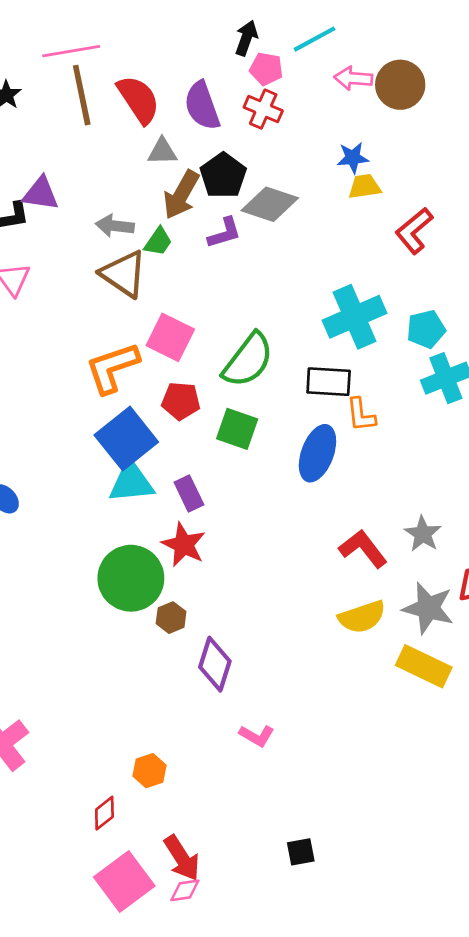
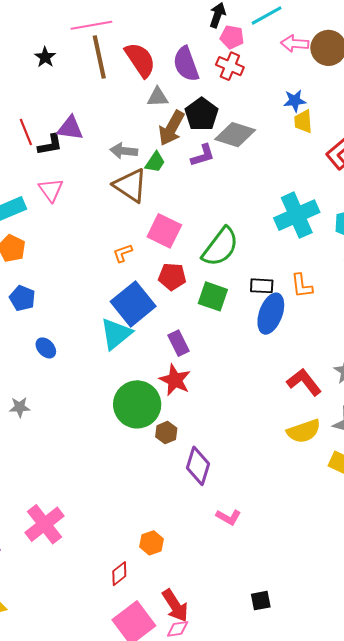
yellow trapezoid: (364, 186) -> (303, 121), turned -85
orange L-shape: (112, 368) -> (123, 253), size x0.5
black rectangle: (329, 382) -> (262, 286), moved, size x0.7
cyan triangle: (131, 482) -> (116, 334), moved, turned -33

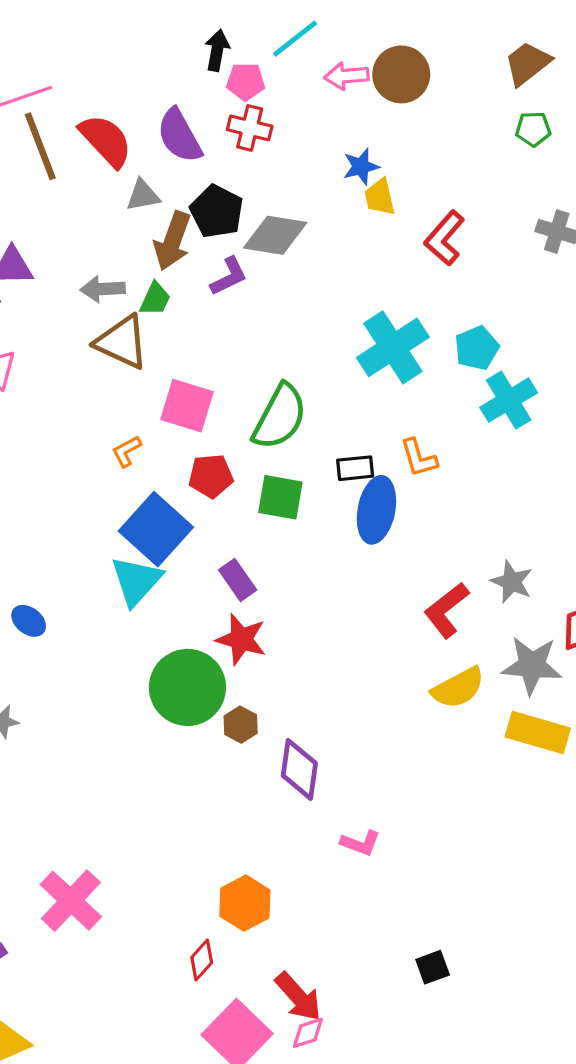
red L-shape: (304, 382) -> (446, 610), turned -81
orange hexagon: (152, 543) -> (245, 903), size x1.4

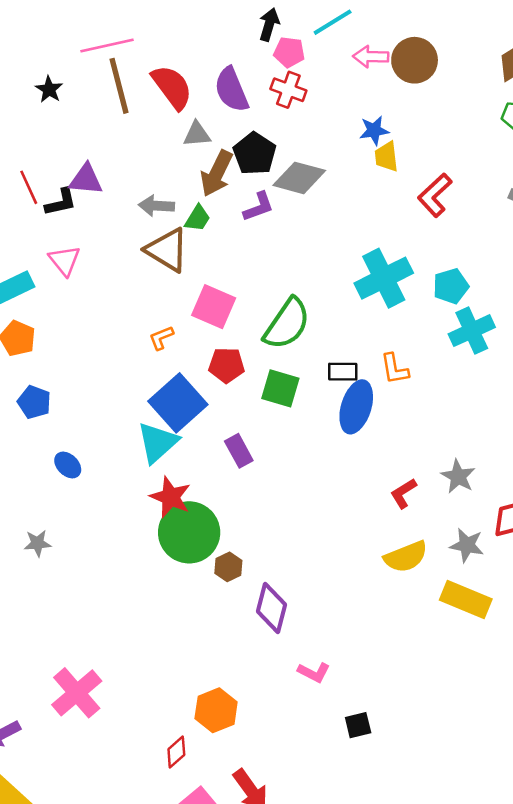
red L-shape: (446, 610) -> (403, 493), size x0.7
red star: (241, 639) -> (170, 497), moved
gray star: (532, 665) -> (467, 545), size x0.7
black square: (433, 967) -> (358, 725), moved

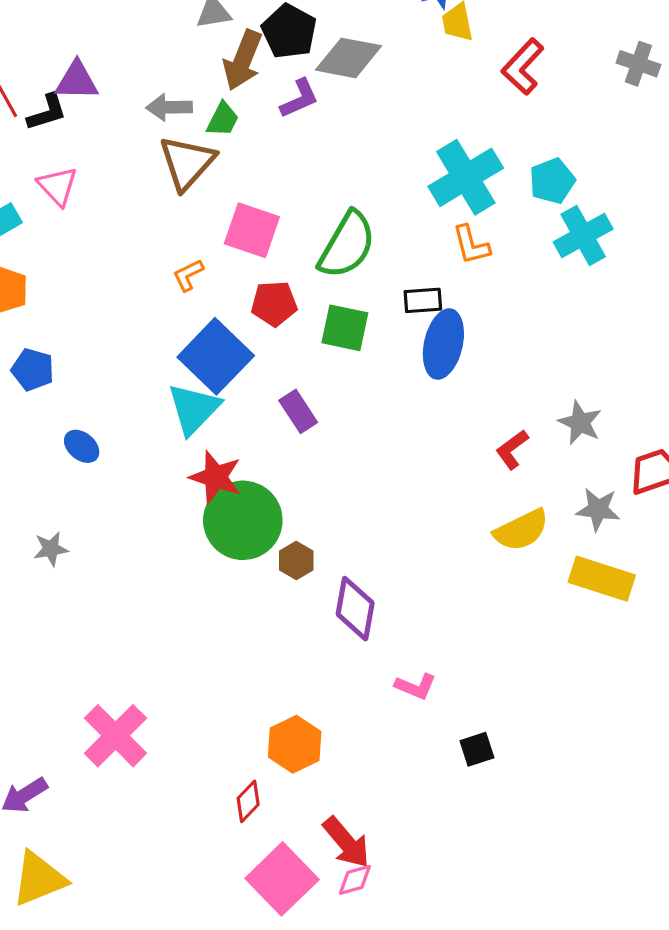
brown triangle: (167, 250) -> (187, 163), turned 45
orange L-shape: (395, 369) -> (471, 245), moved

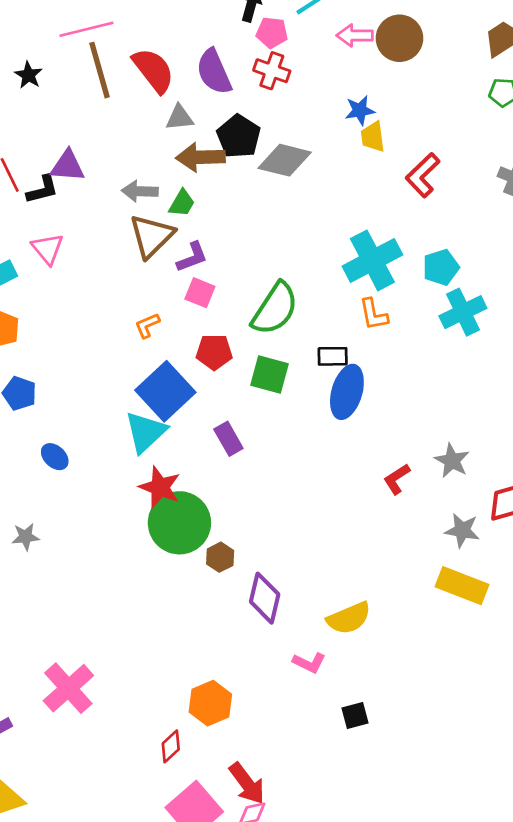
brown arrow: (243, 60) -> (200, 157), turned 63
purple L-shape: (299, 99) -> (192, 257), moved
pink square: (252, 230) -> (200, 293), size x0.7
yellow semicircle: (521, 530) -> (349, 618), moved

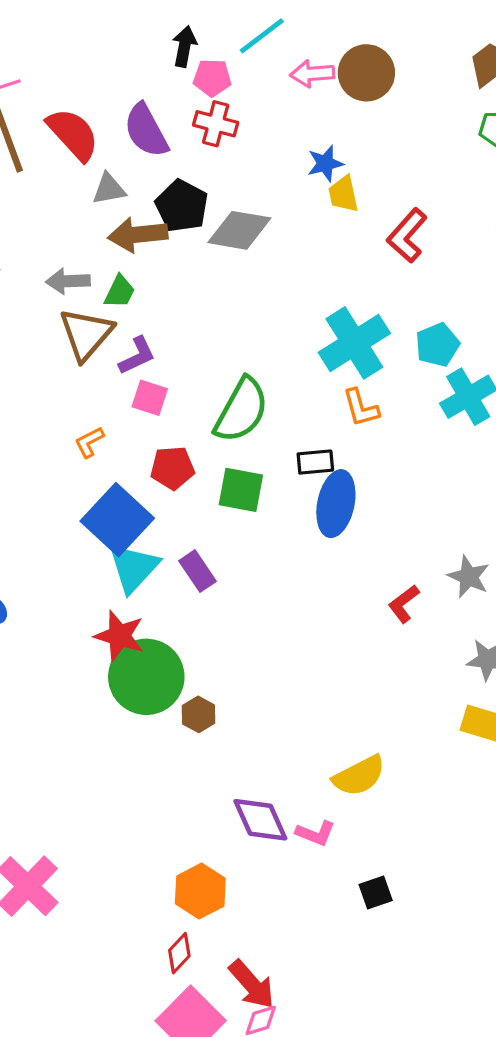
cyan triangle: (146, 432) -> (134, 568), moved
purple diamond: (265, 598) -> (260, 820), moved, turned -33
red diamond: (171, 746) -> (179, 953), moved

